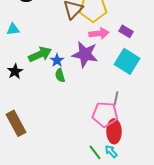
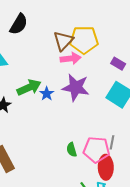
pink arrow: (99, 33) -> (71, 58), moved
green semicircle: (60, 75) -> (72, 150), moved
gray line: (116, 98) -> (112, 142), moved

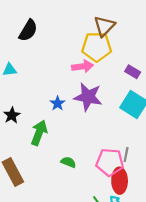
brown triangle: (63, 41) -> (104, 26), moved
green arrow: (29, 87) -> (39, 133), moved, turned -45
green semicircle: (72, 150) -> (68, 162), moved, turned 128

